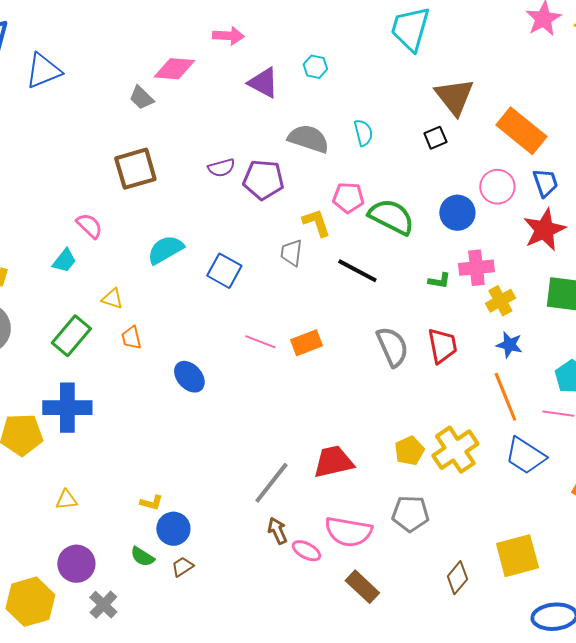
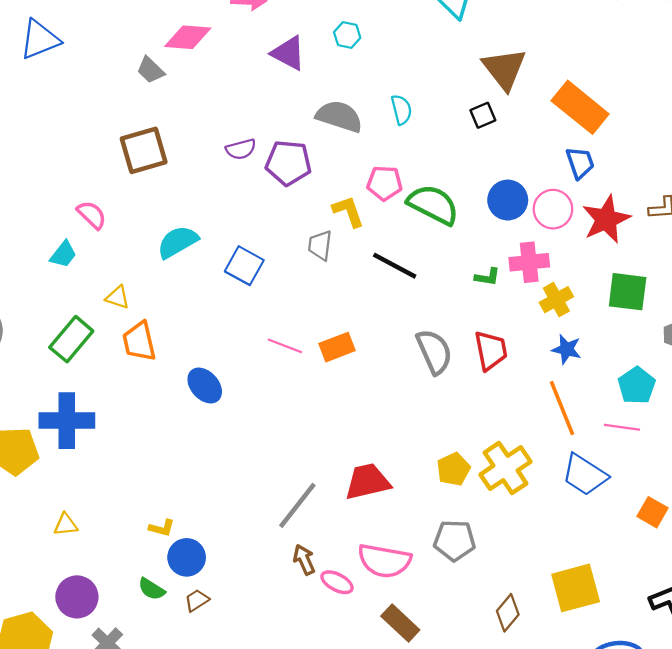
blue trapezoid: (545, 183) -> (580, 163), moved
pink circle: (497, 187) -> (553, 209), moved
orange trapezoid: (131, 338) -> (139, 341), size x1.5

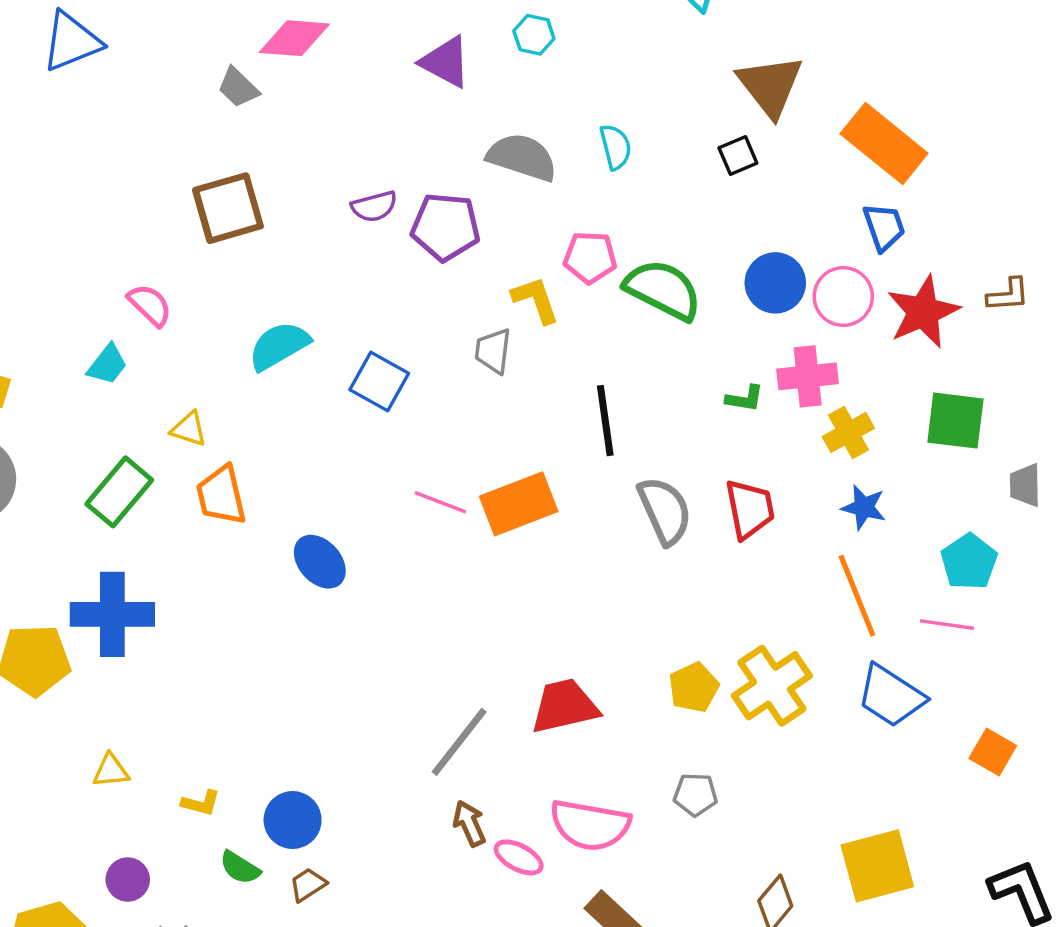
black line: (395, 266) -> (605, 421), moved, turned 54
orange rectangle: (337, 347) -> (519, 504), size x1.4
yellow L-shape: (162, 528) -> (201, 803), moved
gray pentagon: (455, 540) -> (695, 795), size x0.7
purple circle: (77, 597) -> (128, 880), size x0.7

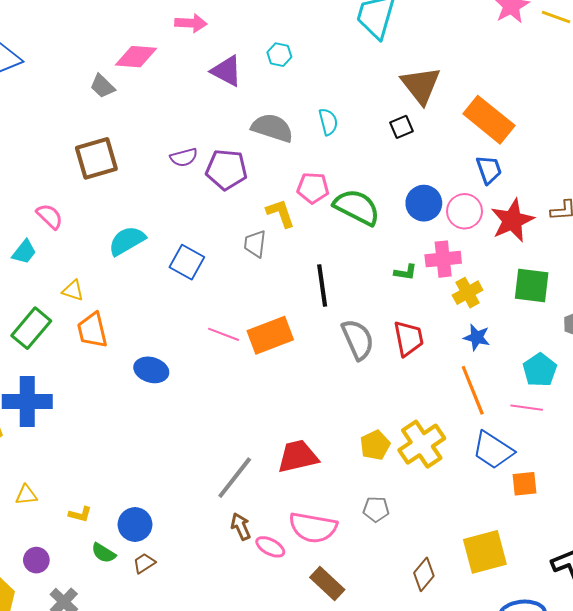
blue ellipse: (320, 562) -> (151, 370), turned -32
orange square: (993, 752) -> (525, 484), moved, turned -36

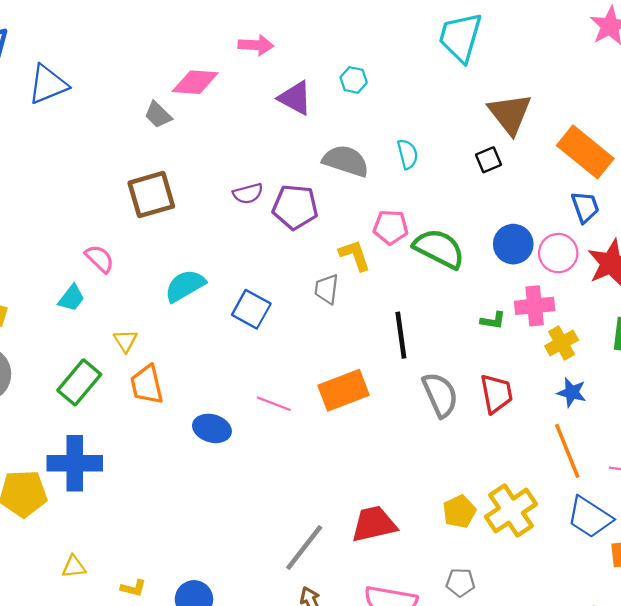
yellow triangle: (73, 291) -> (125, 341), turned 40
pink line: (223, 334) -> (274, 404), moved

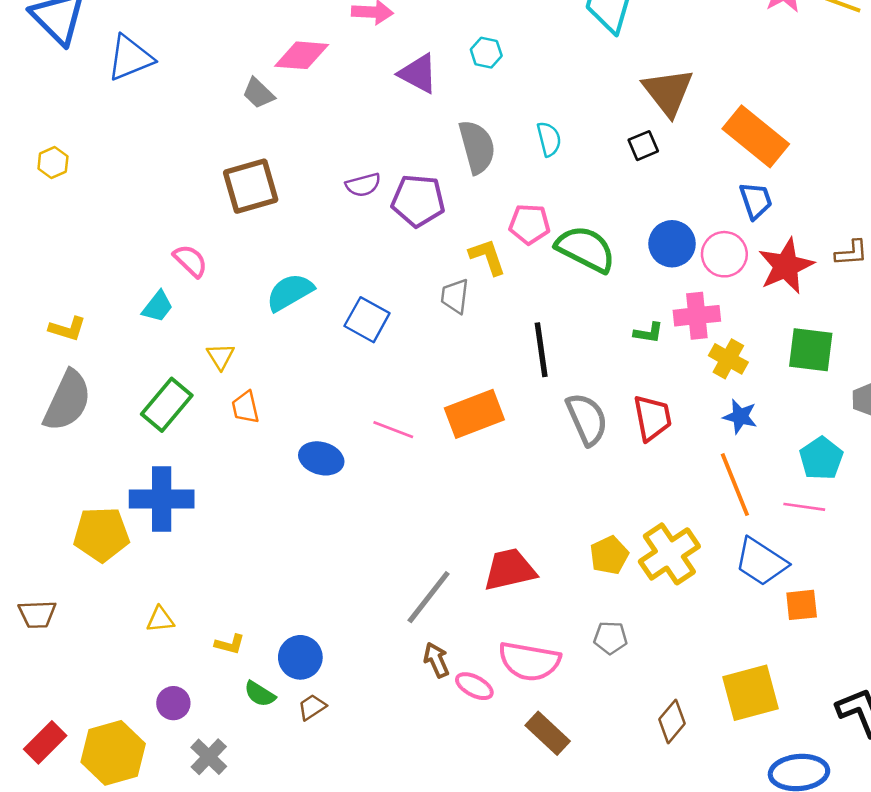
gray semicircle: (346, 161) -> (477, 147), turned 57
yellow cross: (562, 343) -> (728, 359), turned -32
orange trapezoid: (147, 385) -> (245, 407), size x0.7

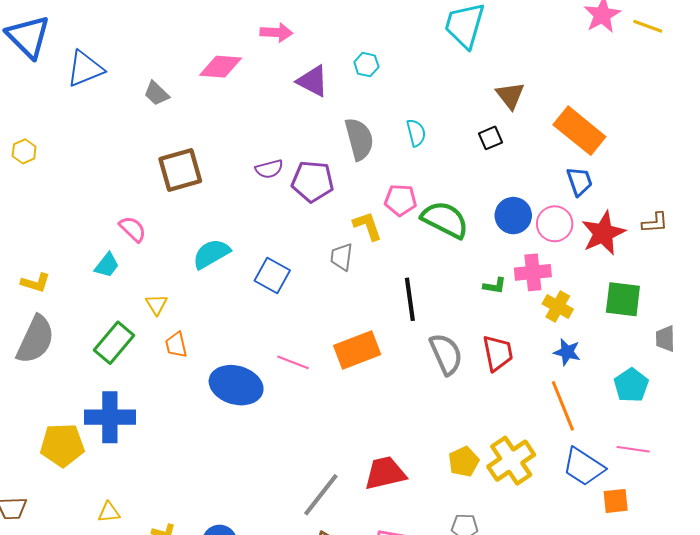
brown triangle: (668, 92) -> (510, 96), size x0.7
gray trapezoid: (258, 93) -> (156, 93), moved
blue ellipse: (321, 458) -> (236, 385), size x1.5
pink line: (804, 507) -> (633, 449), moved

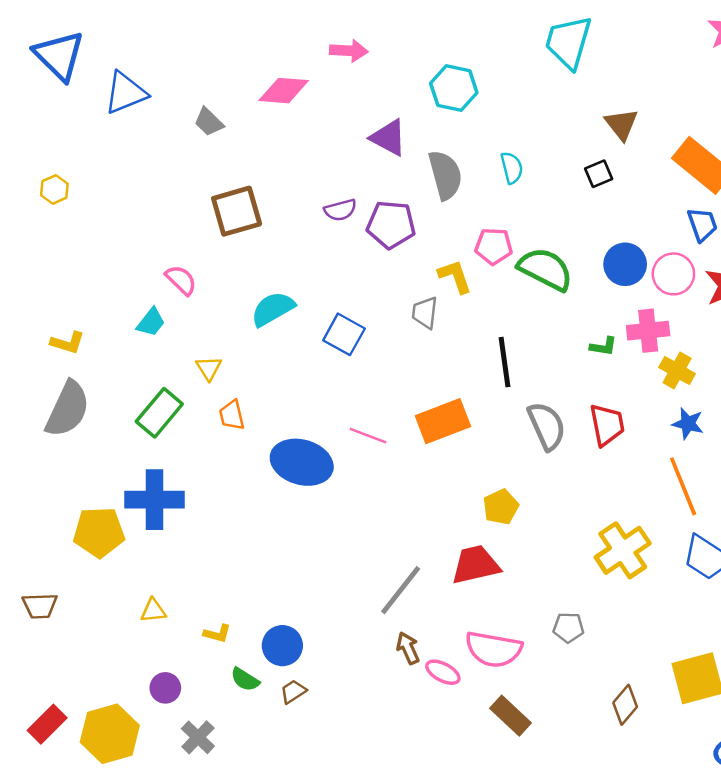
cyan hexagon: (366, 65) -> (454, 88), size x1.6
purple triangle: (313, 81) -> (389, 138), moved
yellow pentagon: (464, 462) -> (501, 507), moved

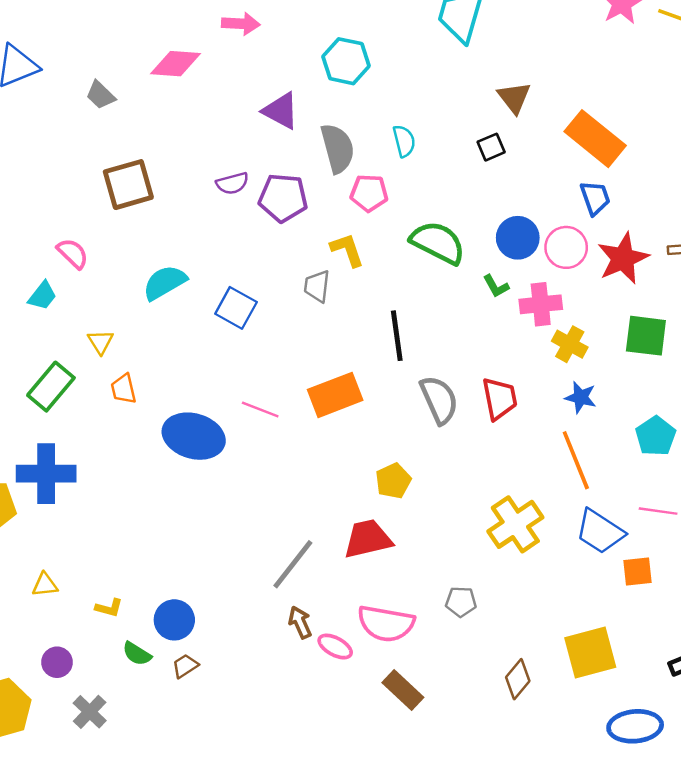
pink pentagon: (494, 246) -> (369, 193), moved
green L-shape: (603, 346) -> (496, 286), moved, turned 52

